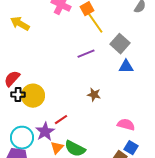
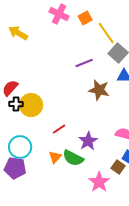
yellow line: (95, 23) -> (106, 33), moved
brown star: (94, 95) -> (99, 90), moved, size x1.5
purple star: (45, 132) -> (88, 141), moved

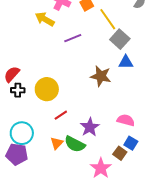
yellow arrow: (18, 33) -> (45, 19), moved
purple line: (84, 63) -> (73, 38), moved
yellow circle: (31, 105) -> (47, 89), moved

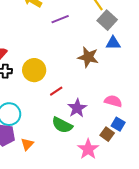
red line: (61, 115) -> (56, 91), moved
orange triangle: (57, 143) -> (27, 144), moved

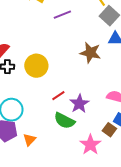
red line: (56, 91) -> (58, 96), moved

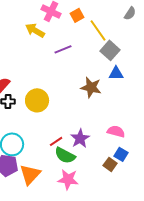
red line: (58, 96) -> (56, 141), moved
orange triangle: (29, 140) -> (30, 174), size x1.6
pink star: (90, 145) -> (68, 179), moved, turned -30

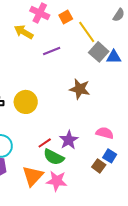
blue triangle: (116, 73) -> (114, 57), moved
orange triangle: (30, 174) -> (33, 176), moved

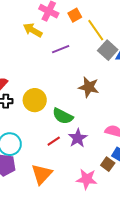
green semicircle: (54, 157) -> (63, 116), moved
pink star: (57, 181) -> (87, 179), moved

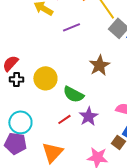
brown star: (89, 87) -> (99, 65), turned 30

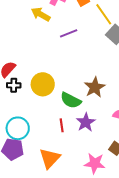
brown star: (99, 65) -> (95, 87), moved
red line: (64, 119) -> (62, 125), turned -64

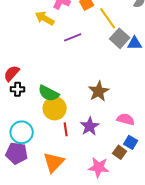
yellow circle: (43, 84) -> (55, 108), moved
green semicircle: (71, 100) -> (49, 93), moved

